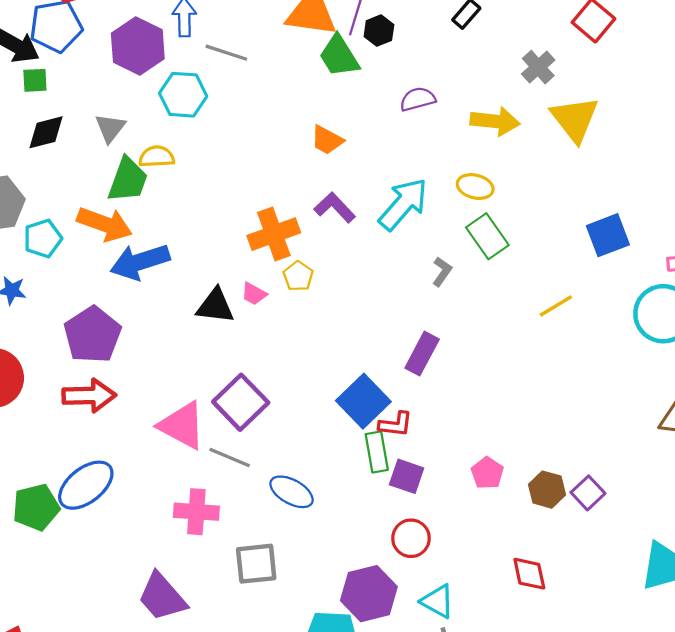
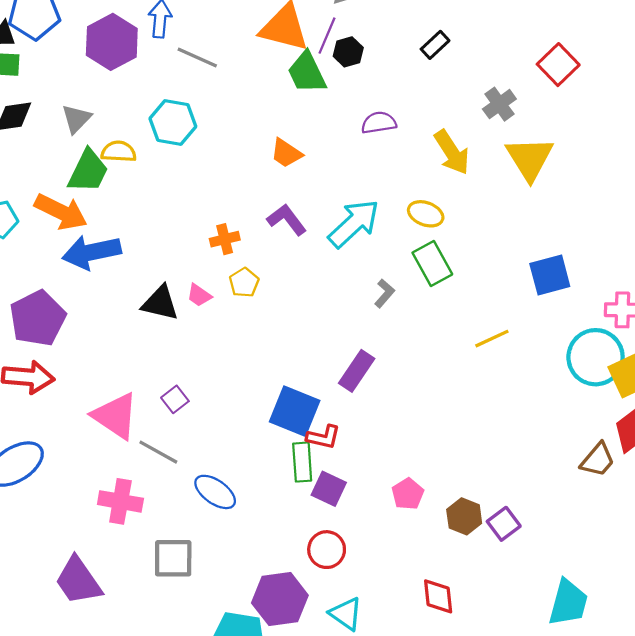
cyan hexagon: (183, 95) -> (173, 123), moved
yellow arrow: (495, 121) -> (452, 152), turned 45
orange cross: (274, 234) -> (225, 239), size x0.6
blue square: (363, 401) -> (295, 411), turned -30
purple square: (241, 402) -> (175, 399), size x0.5

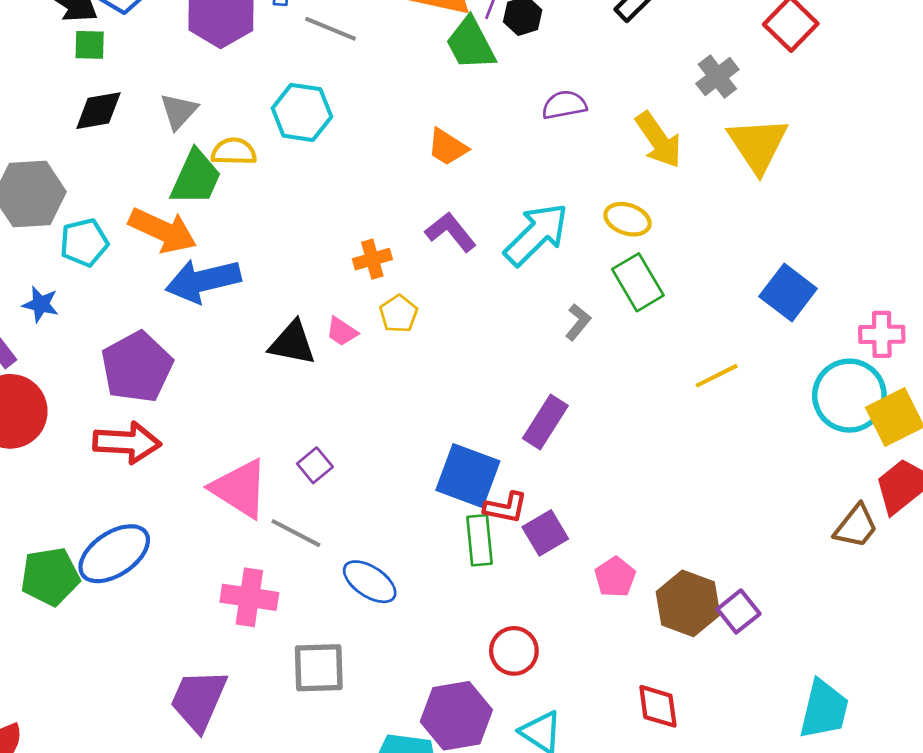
blue square: (550, 275) -> (788, 293), turned -36
purple square: (329, 489) -> (545, 533), moved, turned 36
brown hexagon: (464, 516) -> (688, 603), size x1.4
purple trapezoid: (78, 581) -> (199, 700), turned 60

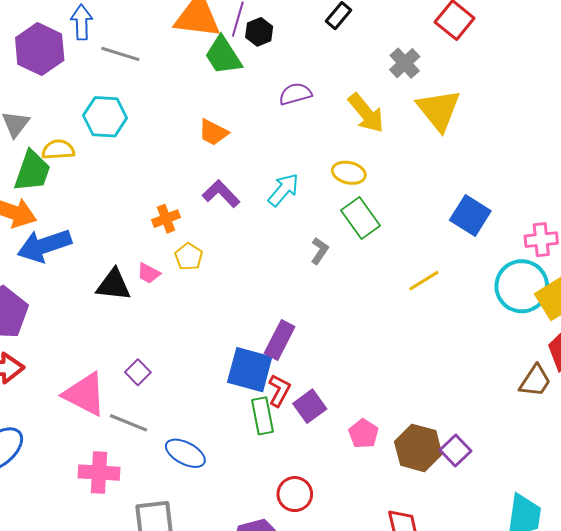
cyan arrow: (536, 234) -> (284, 190), size x0.7
purple rectangle: (545, 422) -> (280, 340), moved
red L-shape: (506, 508) -> (279, 390), turned -68

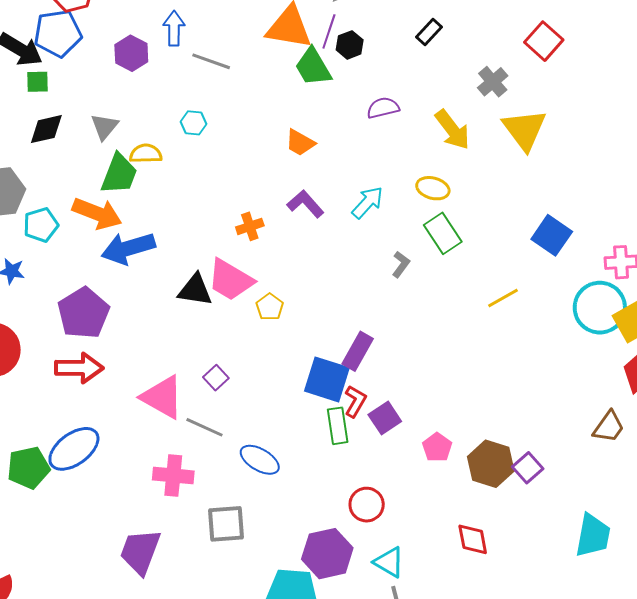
purple hexagon: (40, 49) -> (131, 53), size x0.7
cyan hexagon: (105, 117) -> (194, 123), size x0.6
yellow pentagon: (189, 257) -> (270, 307), moved
pink trapezoid: (149, 273) -> (230, 280), size x2.0
brown trapezoid: (535, 381) -> (609, 427), moved

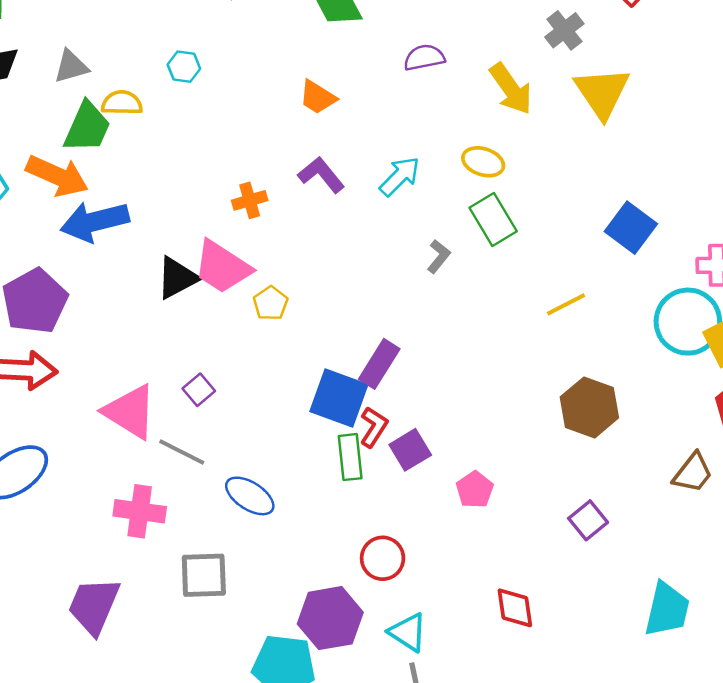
gray triangle: (104, 127) -> (71, 66), turned 32
black triangle: (195, 290) -> (177, 278), turned -39
brown hexagon: (491, 464) -> (589, 407), moved

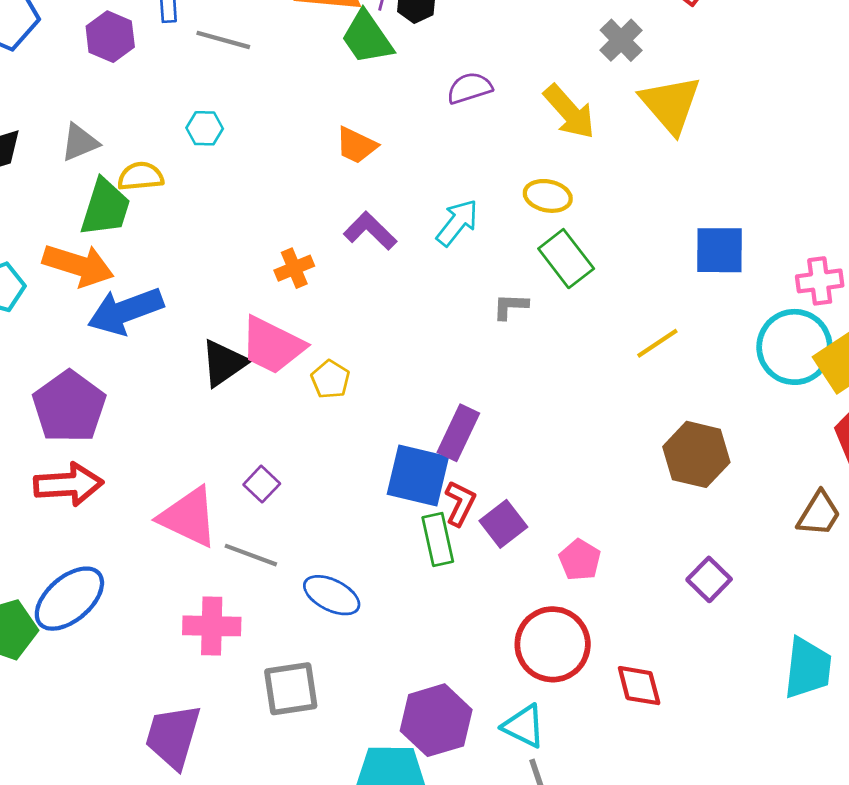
blue square: (631, 228) -> (720, 250), turned -30
gray L-shape: (439, 256) -> (510, 306), turned -120
red circle: (383, 558) -> (553, 644), moved, size x1.5

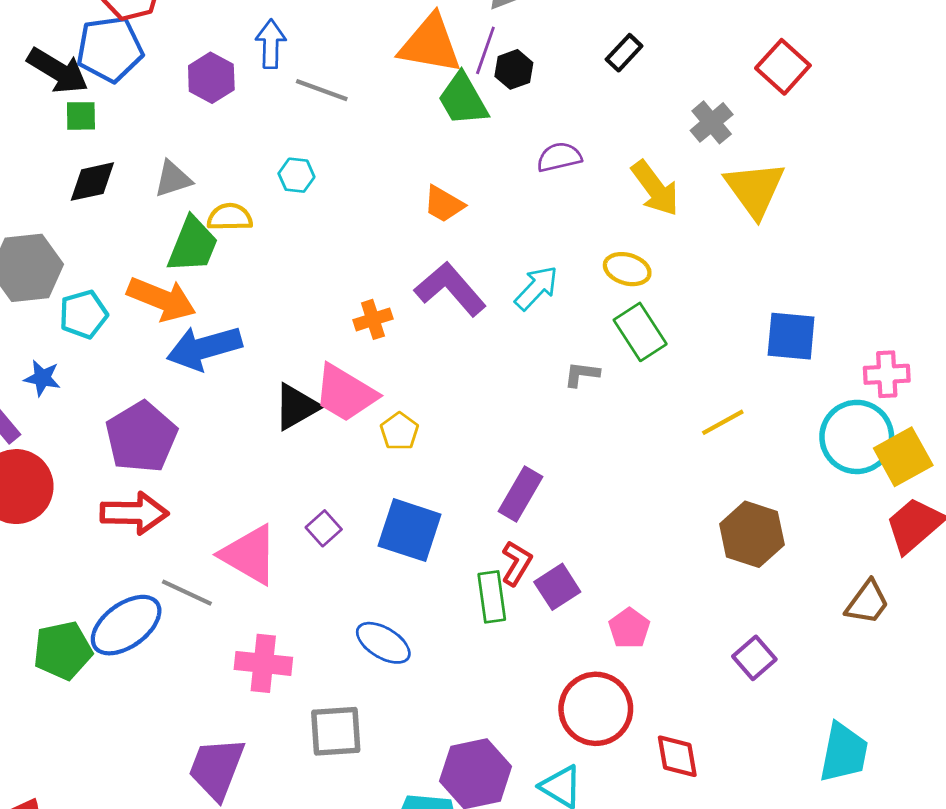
purple L-shape: (370, 231) -> (450, 289), size x1.4
blue square: (418, 476) -> (410, 530), moved
gray line: (251, 555) -> (187, 593), moved

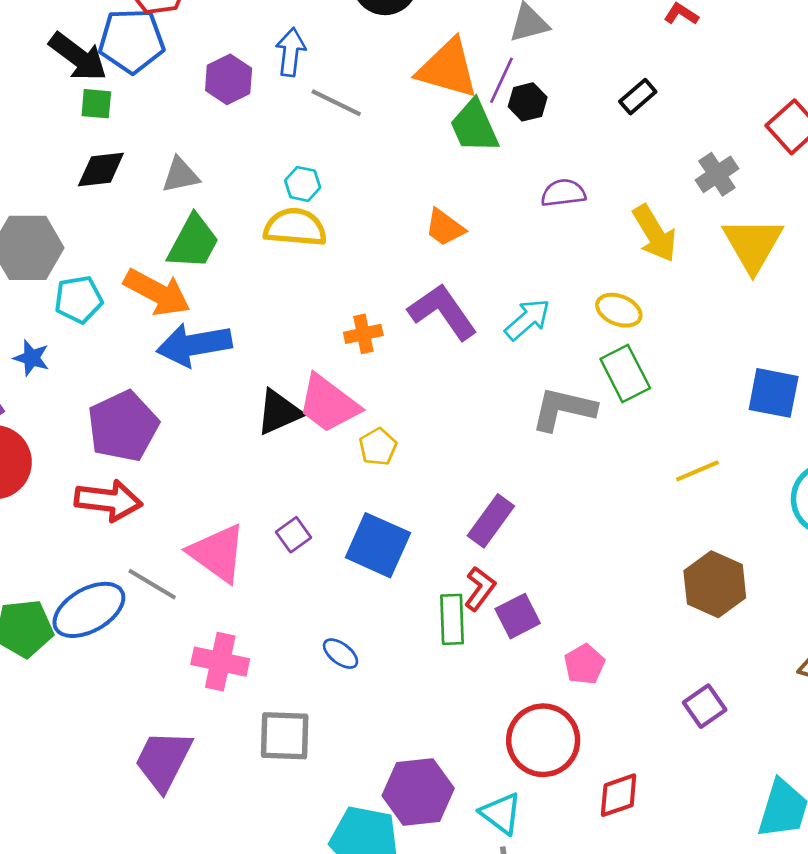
yellow semicircle: (230, 217) -> (295, 227), moved, size x1.4
gray L-shape: (582, 374) -> (563, 409), size x1.8
blue ellipse: (383, 643) -> (341, 654), size x0.7
red diamond: (677, 756) -> (619, 795), turned 75

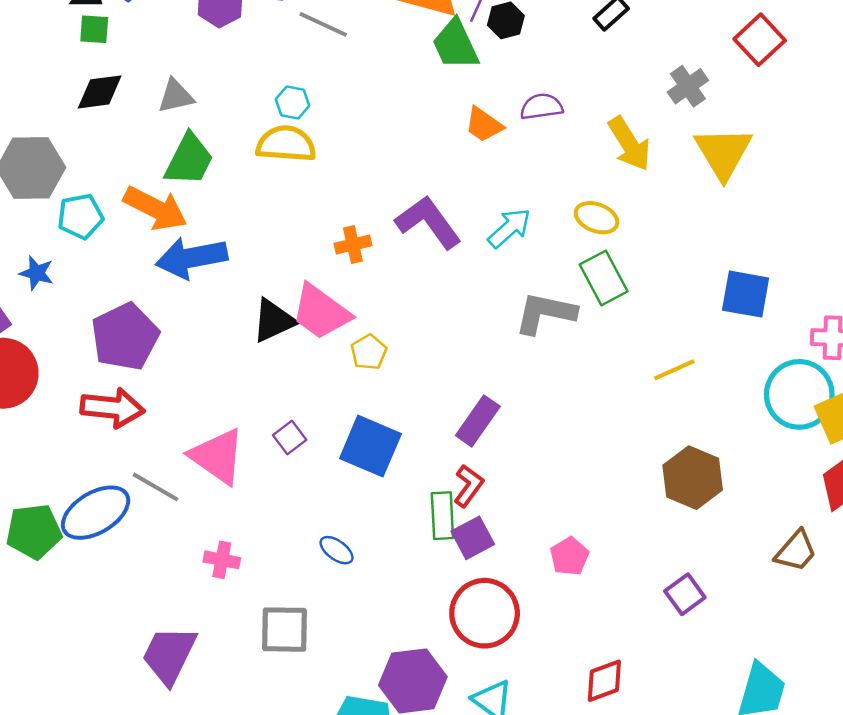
orange trapezoid: (445, 228) -> (484, 125), moved
purple square: (518, 616) -> (473, 538), moved
pink cross: (220, 662) -> (222, 560), size x0.7
red circle: (543, 740) -> (485, 613), moved

